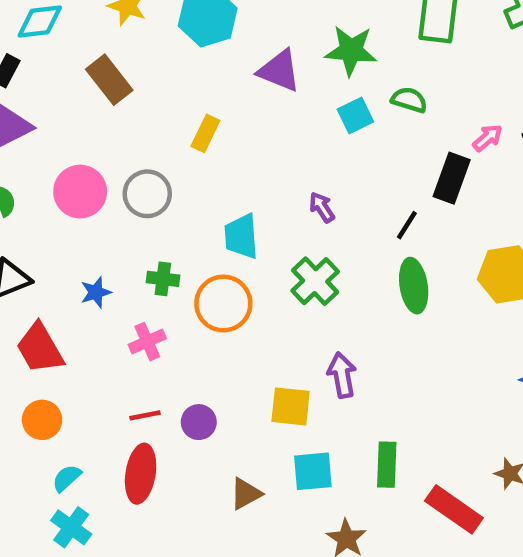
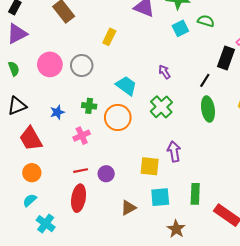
cyan trapezoid: (241, 236) -> (126, 86), turned 130
cyan semicircle: (67, 478) -> (30, 200), moved

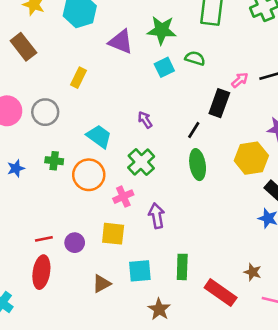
pink cross: (82, 136) -> (123, 197), moved
yellow square: (150, 166) -> (113, 234), moved

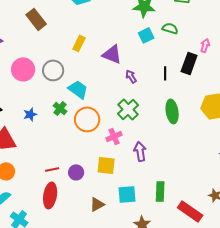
purple triangle: (121, 42) -> (112, 54), moved
pink arrow: (240, 80) -> (205, 45), turned -32
black line: (194, 130) -> (165, 73), moved, turned -32
cyan trapezoid: (99, 136) -> (78, 89), moved
green cross: (54, 161) -> (60, 108), turned 32

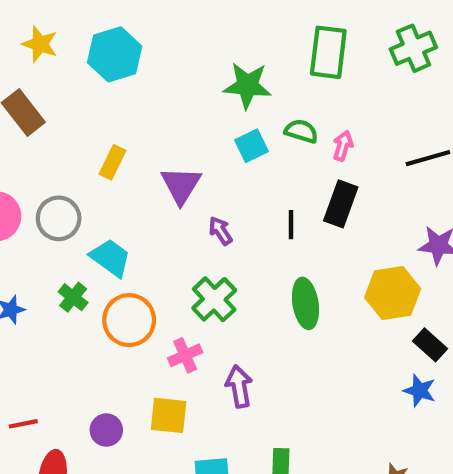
pink arrow: (205, 45) -> (343, 146), moved
purple triangle: (112, 54) -> (181, 185), turned 40
red line: (52, 169) -> (23, 424), moved

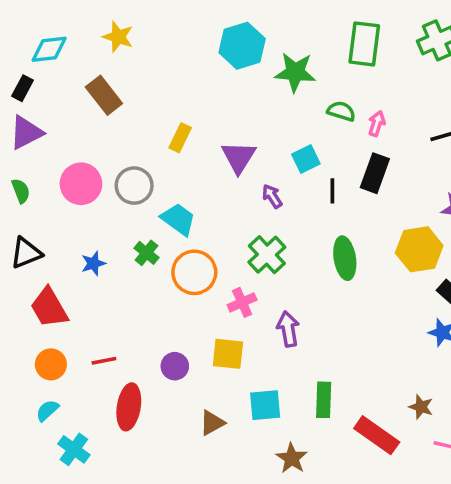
cyan hexagon: (115, 54) -> (242, 46), moved
cyan square: (252, 146) -> (306, 159), moved

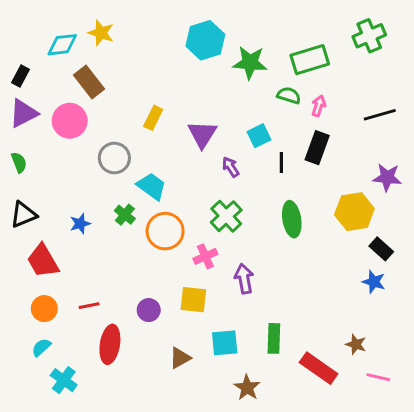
green rectangle: (364, 44) -> (310, 60), moved, turned 66
cyan diamond: (49, 49) -> (62, 45), moved
pink circle: (81, 184) -> (70, 121), moved

